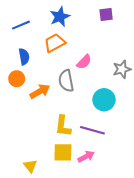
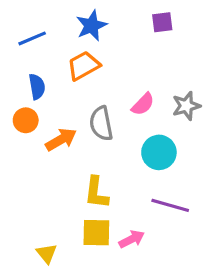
pink semicircle: (84, 62) -> (143, 104), moved
purple line: (92, 130) -> (170, 205), moved

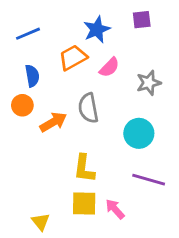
blue star: (92, 26) -> (97, 29), moved
pink semicircle: (143, 104) -> (109, 67), moved
gray star: (186, 106) -> (149, 83), moved
pink arrow: (132, 239) -> (115, 209), turned -105

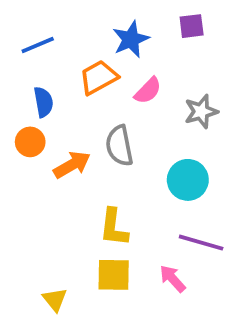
pink arrow: (115, 209) -> (173, 279), moved

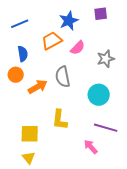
yellow square: (114, 275) -> (30, 134), moved

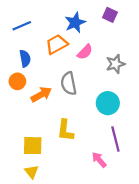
purple square: (101, 14) -> (110, 15), turned 32
purple line: (106, 128) -> (115, 139), turned 60

